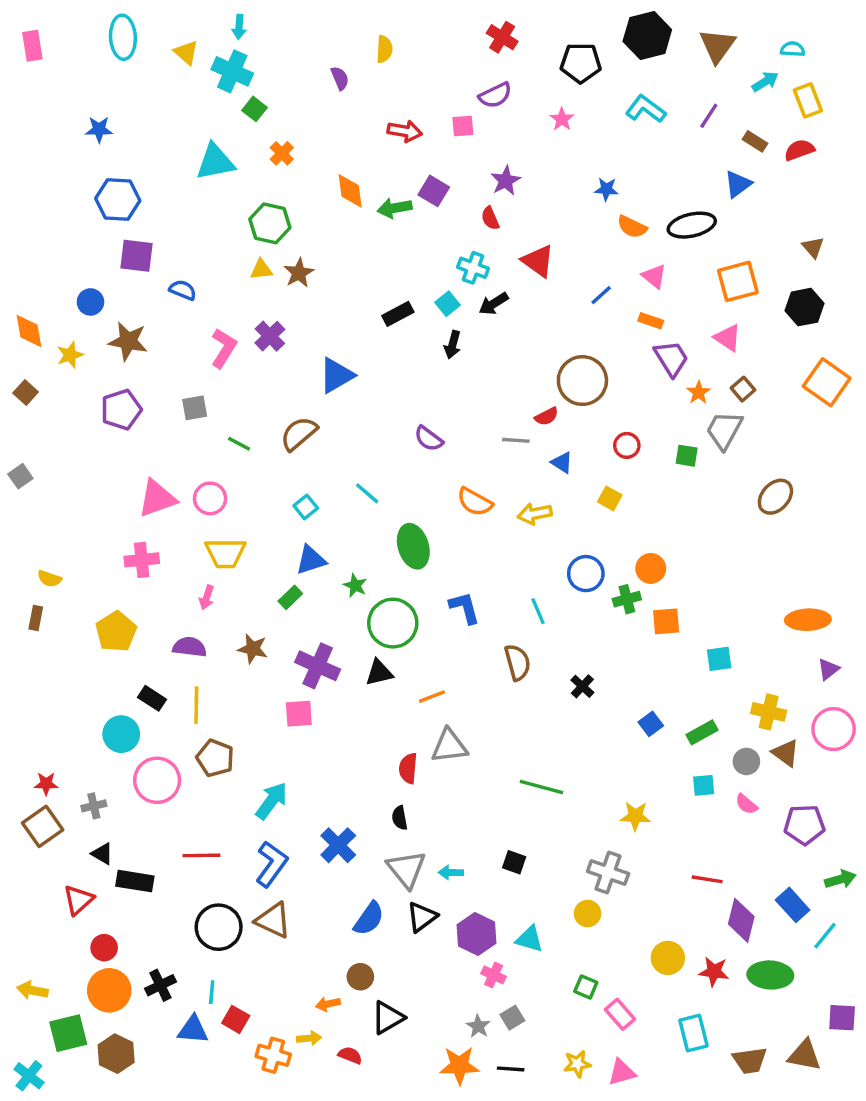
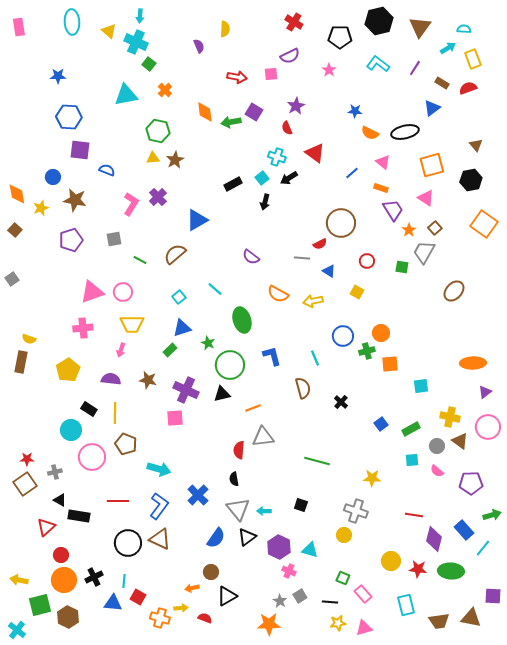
brown rectangle: (36, 618) -> (21, 362), size x1.5
cyan arrow: (272, 801) -> (159, 469), turned 70
black line: (511, 1069) -> (330, 602), moved

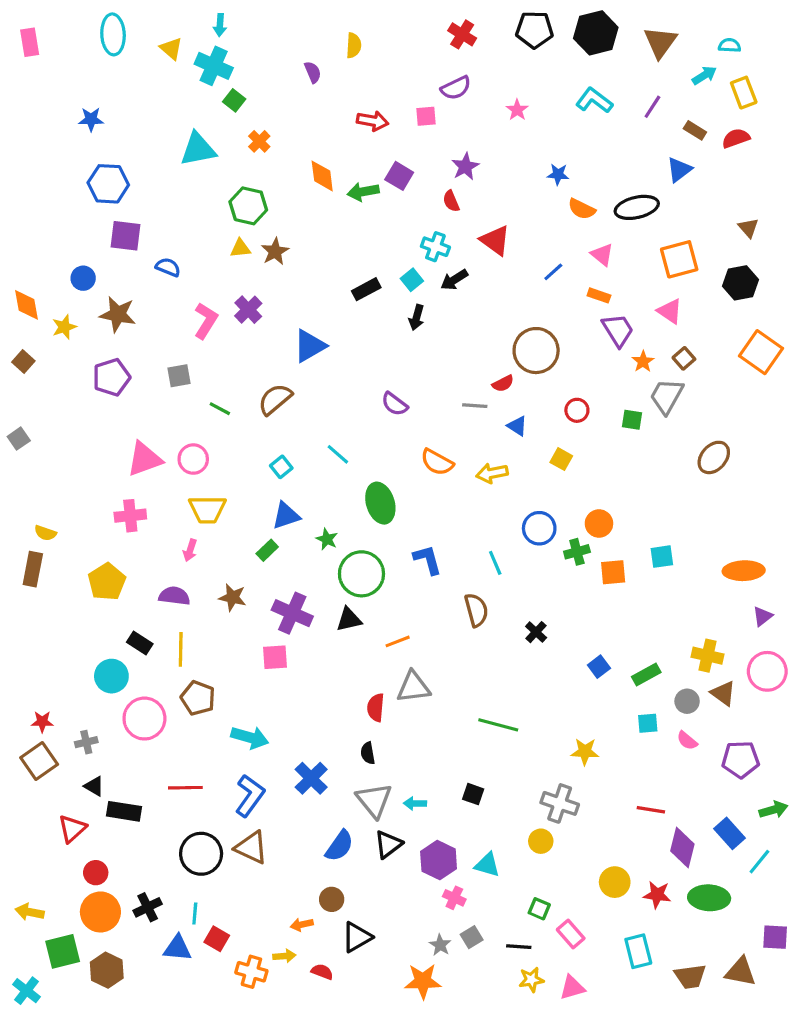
black pentagon: (340, 37) -> (534, 30), moved
cyan square: (421, 386) -> (662, 557), moved

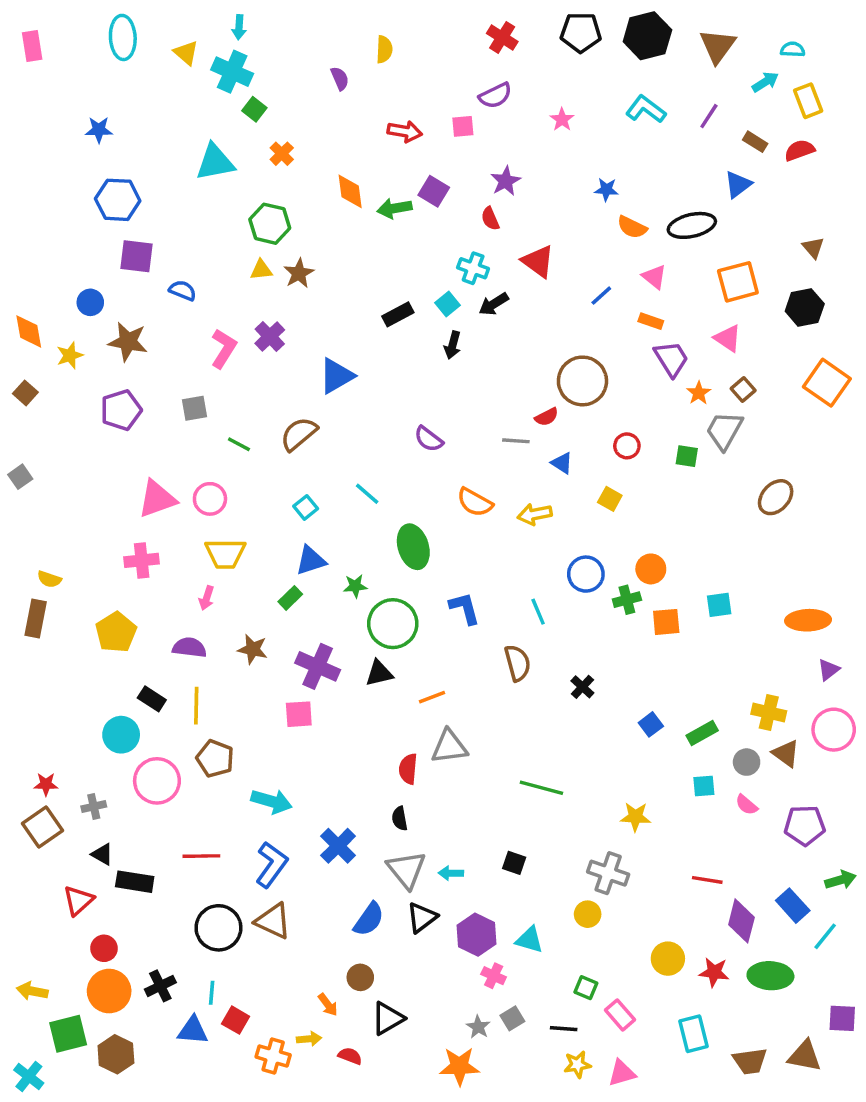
green star: (327, 539) -> (355, 586), turned -30
orange arrow: (302, 925) -> (328, 1005), turned -115

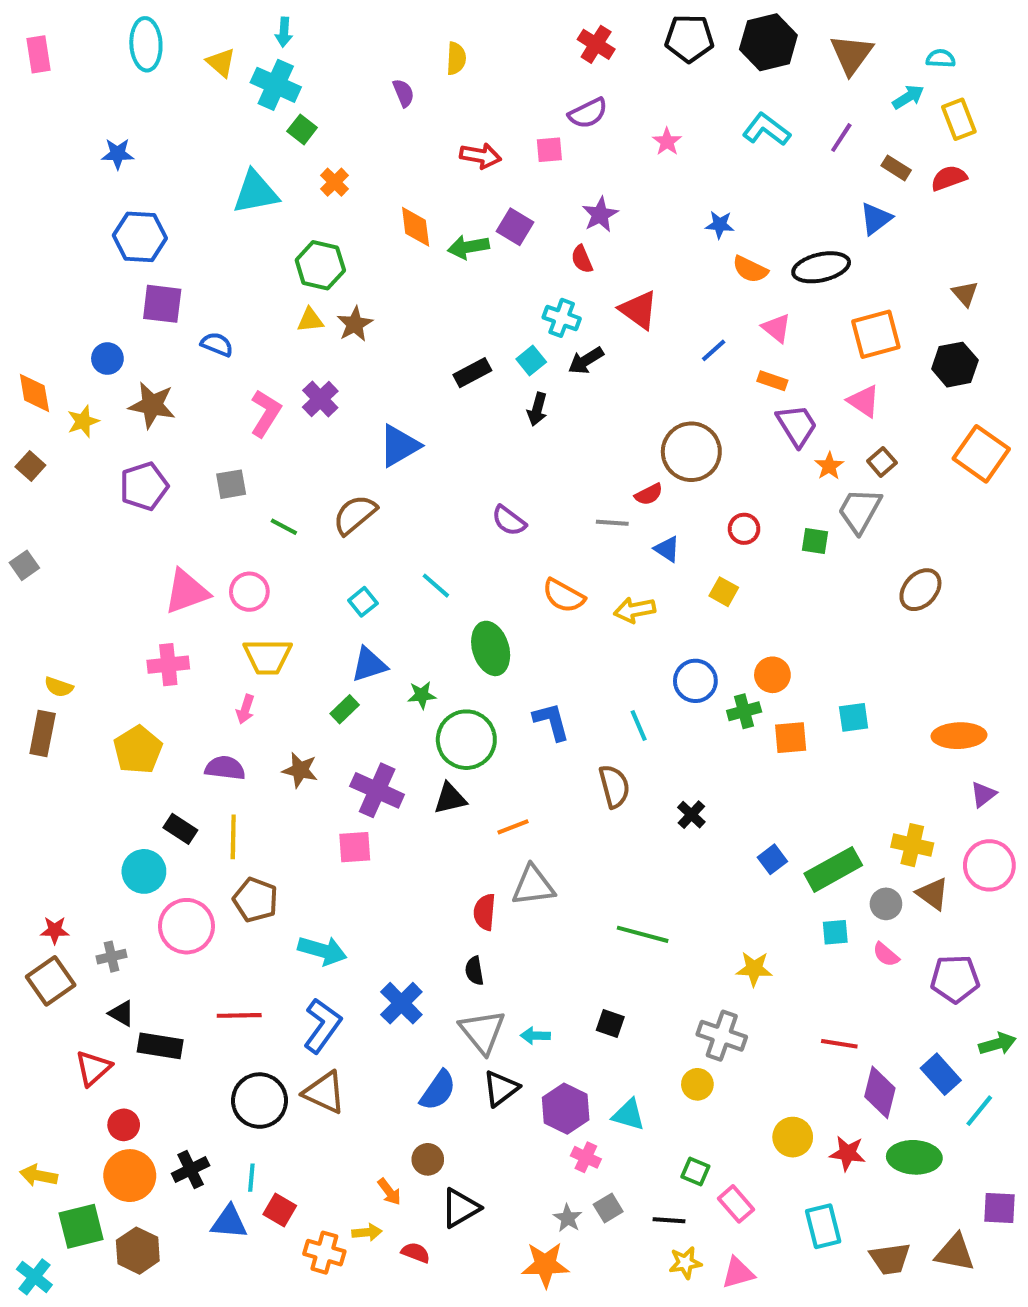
green rectangle: (702, 733) -> (833, 869), size x1.5

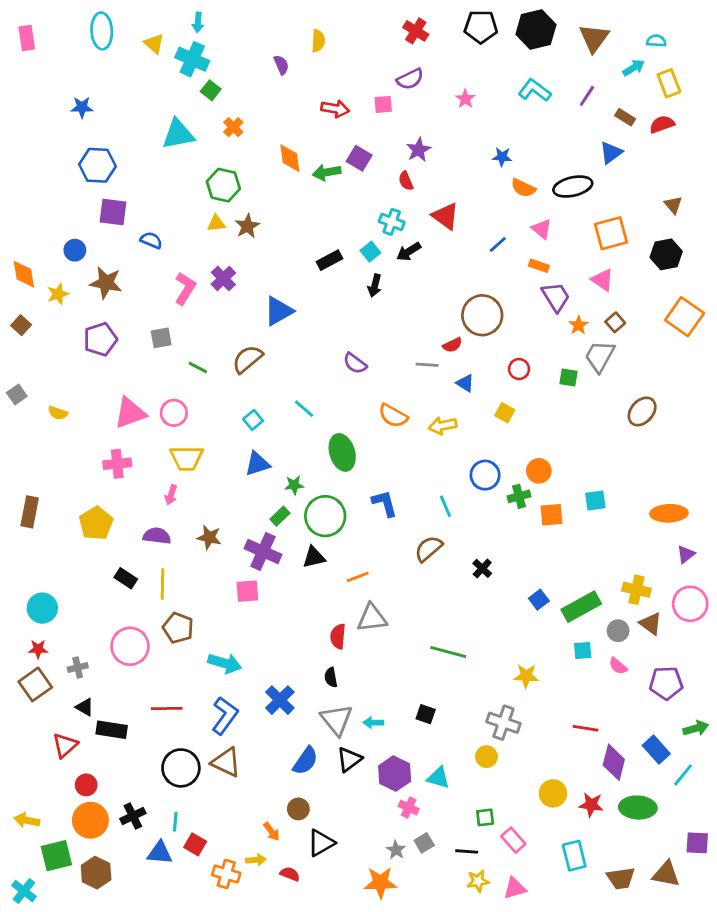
yellow semicircle: (59, 687) -> (58, 413), moved
green rectangle: (345, 709) -> (280, 516), moved
brown semicircle: (614, 786) -> (428, 549), turned -116
cyan circle: (144, 871) -> (42, 608), moved
green square: (695, 1172) -> (485, 817), turned -30

